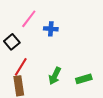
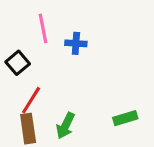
pink line: (29, 19) -> (43, 28), turned -48
green arrow: (55, 76) -> (65, 126), moved

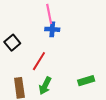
pink line: (43, 28) -> (49, 14), moved
red line: (31, 100) -> (39, 61), moved

